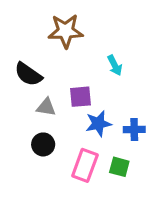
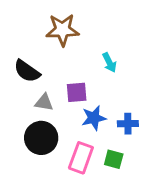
black circle: (43, 144) -> (41, 138), size x1.5

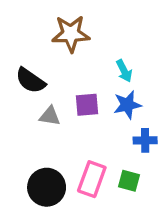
blue star: (94, 118) -> (127, 105), moved
black circle: (41, 138) -> (47, 187), moved

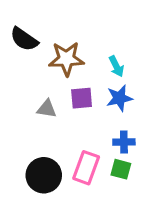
brown star: (71, 34) -> (66, 59), moved
black semicircle: (30, 81) -> (24, 39), moved
blue cross: (145, 140) -> (124, 142), moved

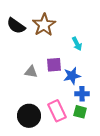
brown star: (66, 59) -> (44, 25), moved, turned -30
blue star: (119, 98) -> (72, 76), moved
pink rectangle: (86, 168) -> (57, 111), turned -45

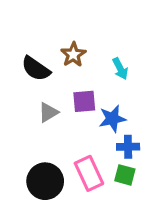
brown star: (44, 25) -> (73, 55), moved, size x0.7
black semicircle: (16, 26) -> (36, 69), moved
gray triangle: (31, 72) -> (48, 112), turned -40

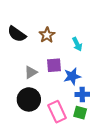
black semicircle: (36, 69) -> (17, 34), moved
black circle: (45, 181) -> (29, 99), moved

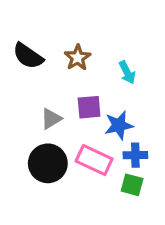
pink rectangle: (57, 112) -> (94, 160), moved, turned -40

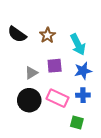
cyan arrow: (127, 72) -> (78, 44), size x1.5
blue star: (119, 125) -> (83, 71), moved
green square: (132, 185) -> (77, 122), moved

